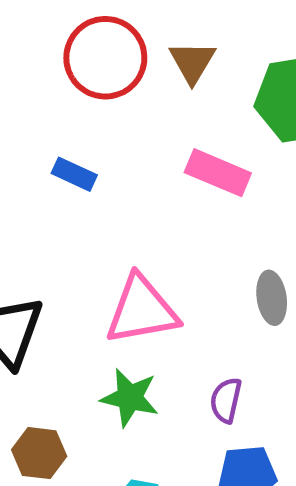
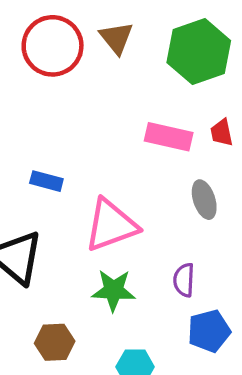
pink rectangle: (218, 173) -> (169, 137), moved
blue rectangle: (74, 174) -> (46, 181), moved

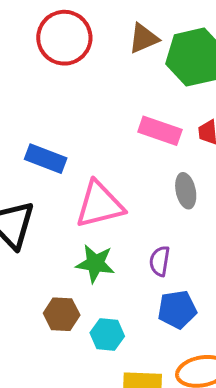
brown triangle: (116, 38) -> (144, 38), moved, turned 40
blue rectangle: (46, 181) -> (46, 159), size x1.4
brown hexagon: (55, 342) -> (62, 314), moved

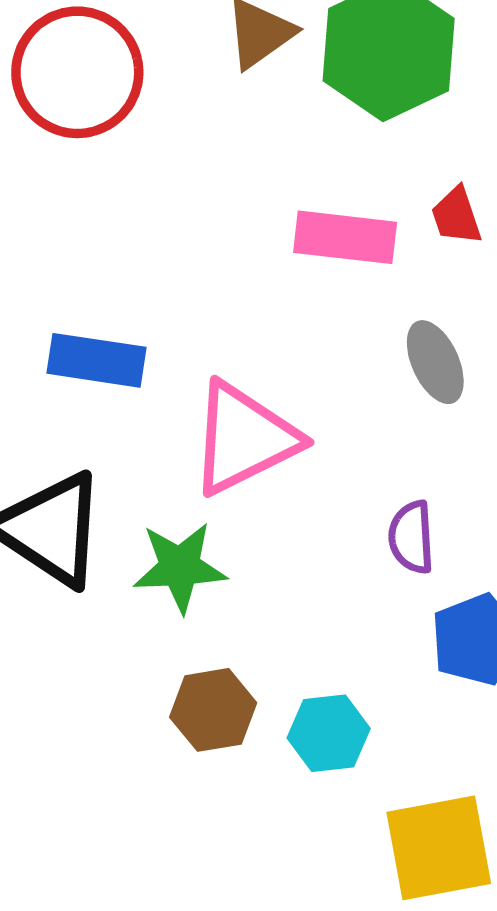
green star: (95, 263) -> (180, 567), moved

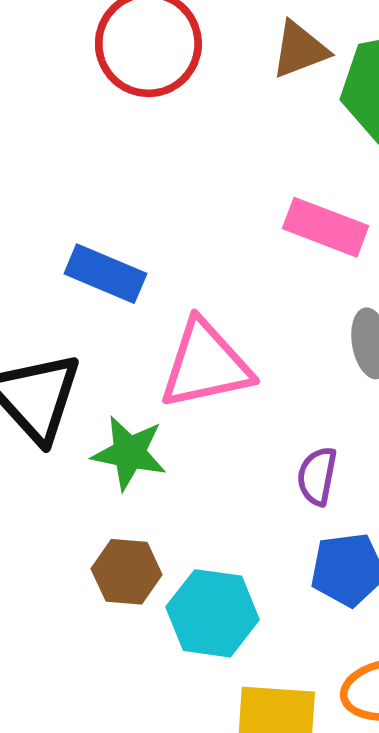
cyan hexagon: (329, 733) -> (213, 613), size x1.4

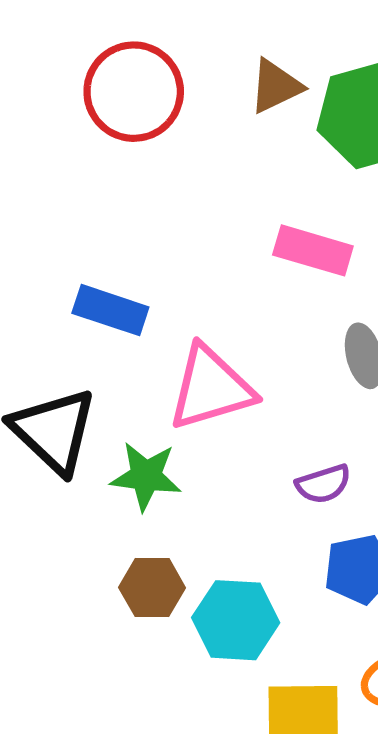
purple semicircle: (317, 476) -> (323, 484), turned -114

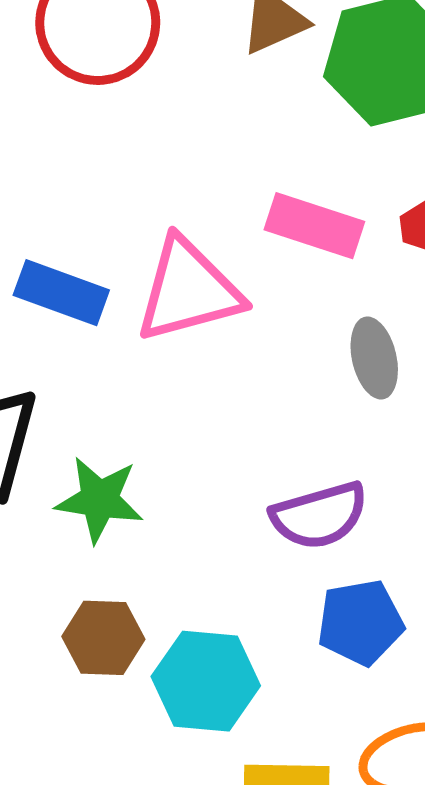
pink triangle: (211, 388) -> (188, 290), moved
purple semicircle: (323, 484) -> (319, 516), size x1.4

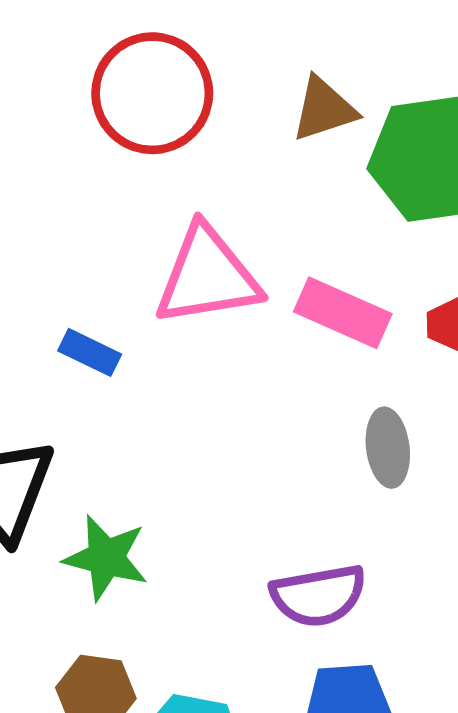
pink triangle: (188, 290) -> (207, 276), moved
blue rectangle: (61, 293) -> (90, 352), size x0.7

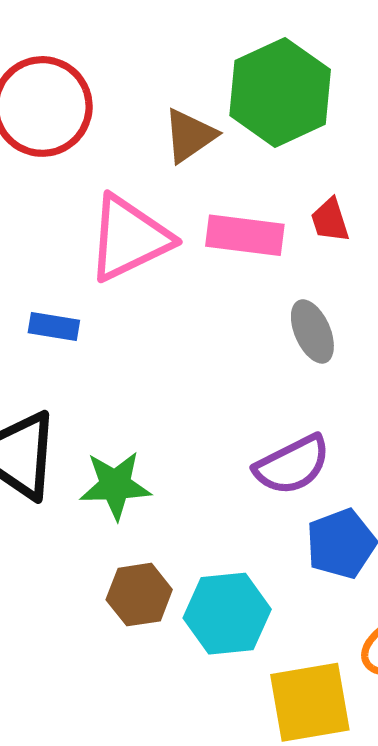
brown triangle: (324, 109) -> (190, 136), moved

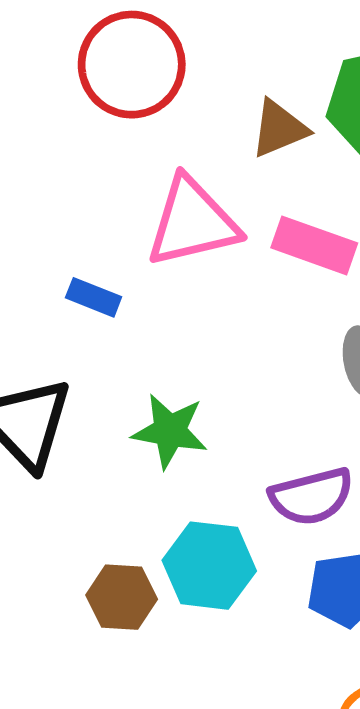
green star: (115, 485) -> (170, 431), moved
cyan hexagon: (227, 614) -> (209, 566), moved

